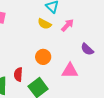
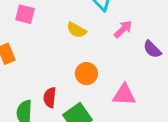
yellow semicircle: (45, 24) -> (77, 30), moved
purple semicircle: (87, 49) -> (152, 49), moved

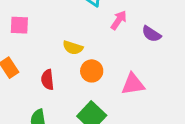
yellow semicircle: (77, 30) -> (73, 48), moved
red semicircle: (50, 97) -> (47, 80), moved

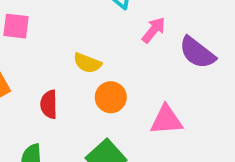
purple semicircle: (151, 34) -> (197, 53), size x1.4

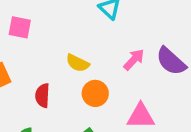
pink arrow: (154, 30) -> (134, 60), moved

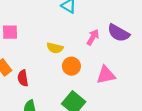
red semicircle: (42, 95) -> (23, 78), moved

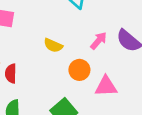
orange circle: (71, 66) -> (79, 70), moved

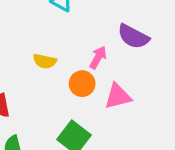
pink arrow: (99, 41) -> (98, 57), moved

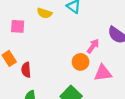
yellow semicircle: (45, 61) -> (44, 13), moved

